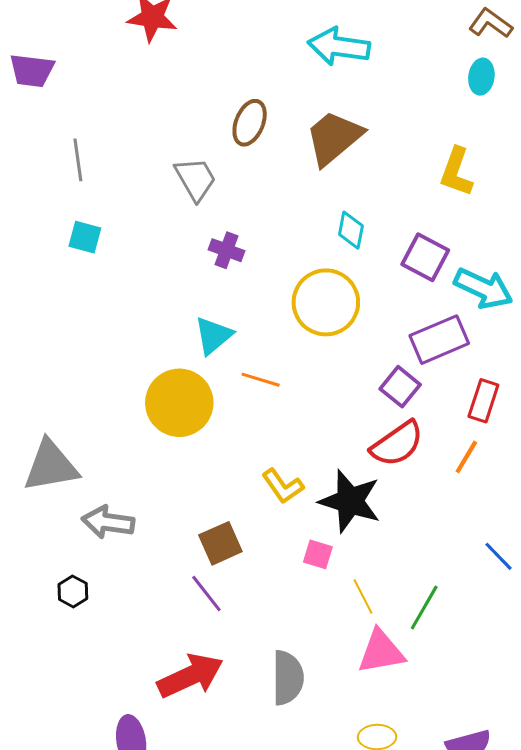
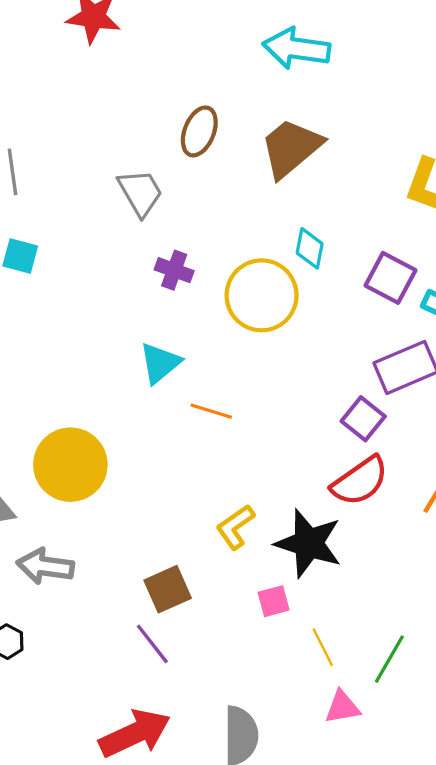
yellow circle: (326, 302) -> (262, 295), moved
yellow circle: (179, 403) -> (70, 465), moved
yellow L-shape: (283, 486) -> (235, 527), turned 90
pink square: (318, 554) -> (274, 601), turned -32
pink triangle: (381, 652) -> (342, 707), size x0.7

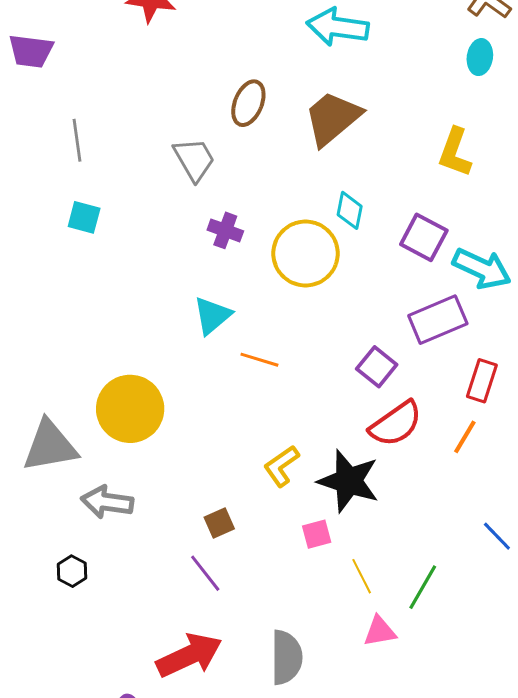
purple square: (363, 419) -> (377, 367), moved
brown square: (168, 589) -> (219, 523), size x0.7

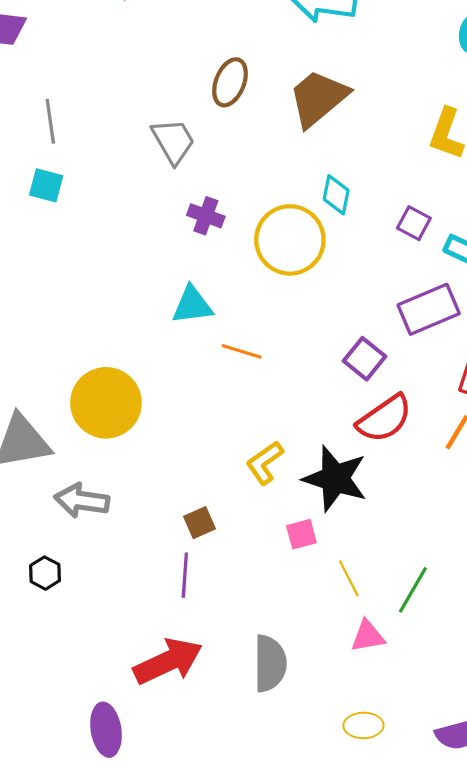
cyan square: (84, 217) -> (46, 185), moved
purple square: (424, 237) -> (414, 223), size x0.7
cyan triangle: (212, 316) -> (192, 305), turned 33
purple line: (205, 573) -> (185, 575), turned 42

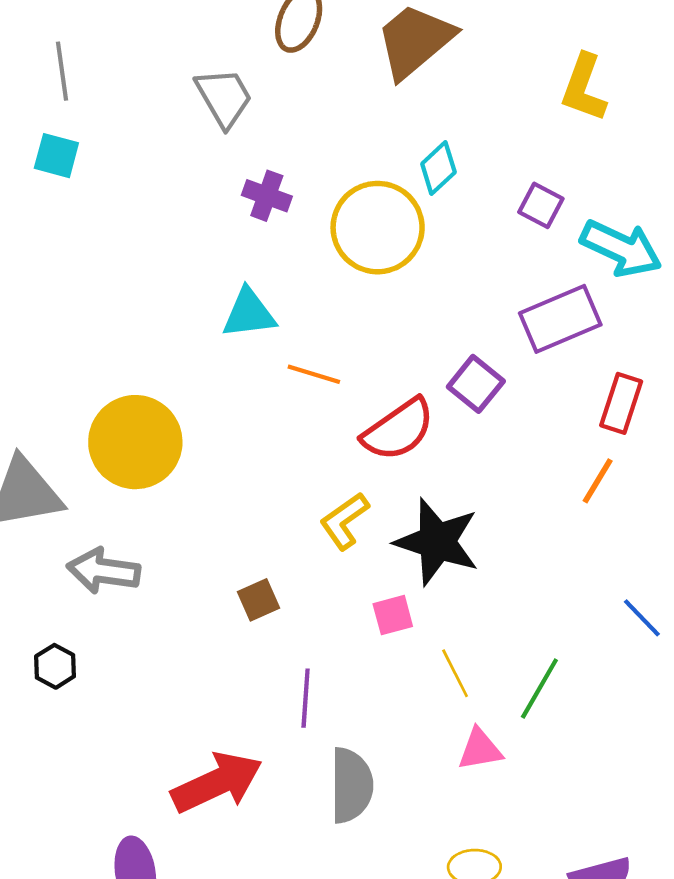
cyan diamond: (336, 195) -> (438, 168), turned 36
red semicircle: (384, 419) -> (398, 430), moved
purple line: (185, 575) -> (306, 698), moved

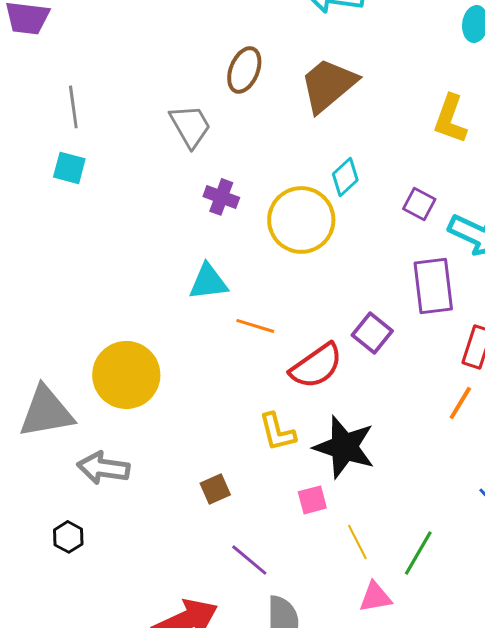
purple rectangle: (560, 319) -> (433, 286), turned -74
yellow L-shape: (344, 521) -> (277, 432), turned -69
purple line: (306, 698) -> (249, 560), turned -54

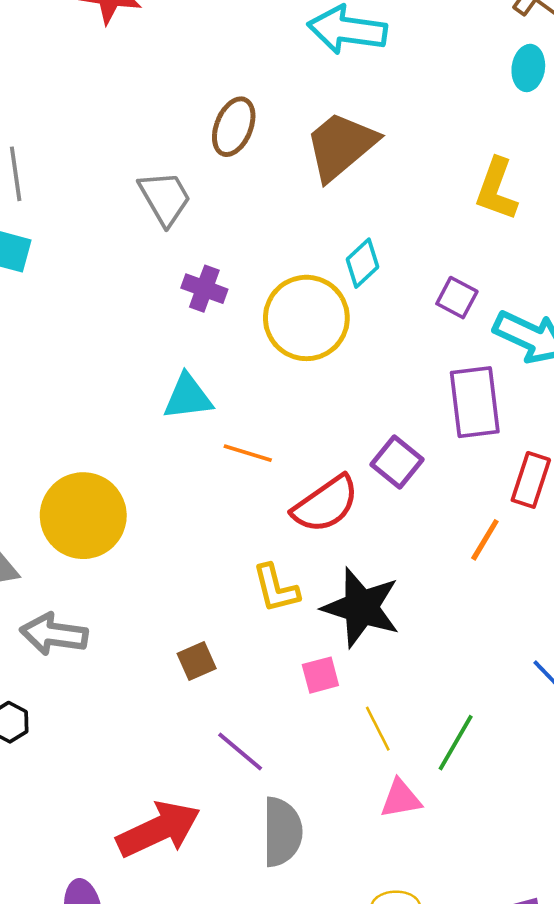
orange line: (460, 403) -> (485, 540), moved

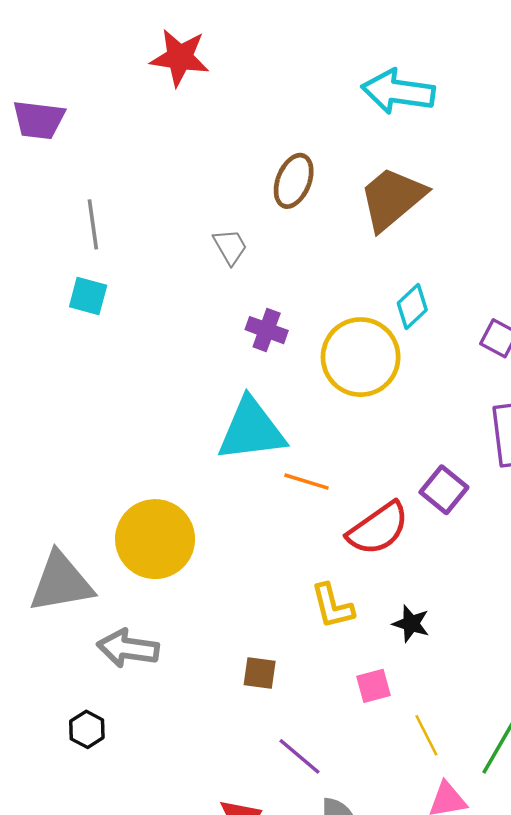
gray trapezoid: (165, 198) -> (230, 247), size x0.7
cyan triangle: (188, 397) -> (251, 430), size x1.5
black star: (361, 607) -> (411, 624), size x0.5
brown square: (197, 661) -> (260, 673), turned 32

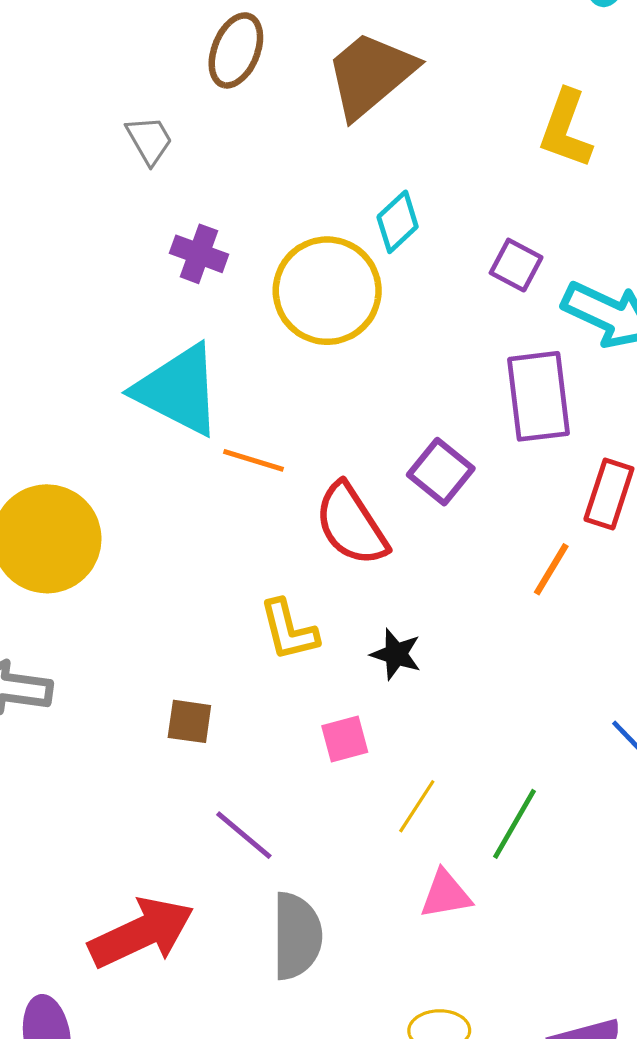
cyan triangle: (251, 430) -> (178, 390), turned 34
red semicircle: (378, 529) -> (351, 524), turned 92
yellow line: (426, 735) -> (417, 806), turned 60

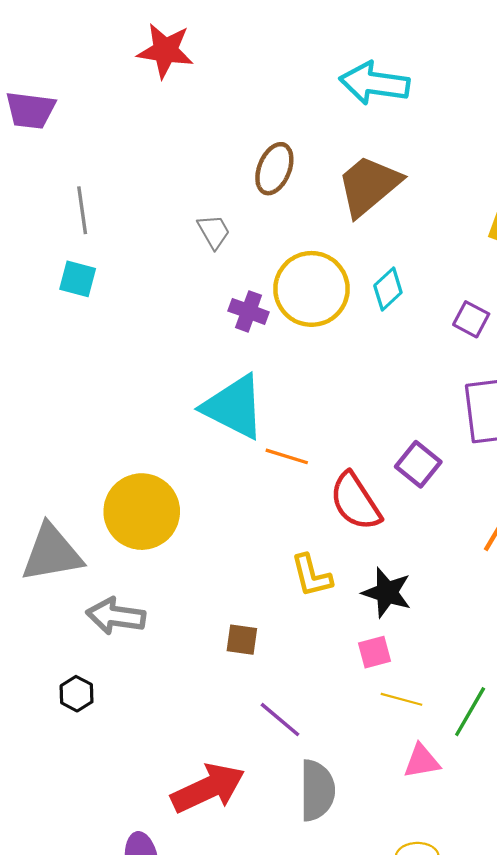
yellow circle: (327, 291) -> (311, 289), moved
black star: (396, 654) -> (387, 593), size x1.4
pink square: (345, 739) -> (374, 652), moved
yellow line: (417, 806) -> (401, 699), turned 72

